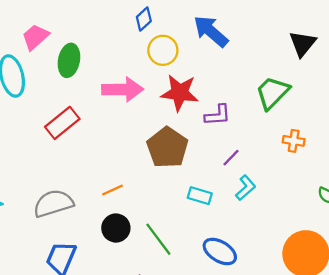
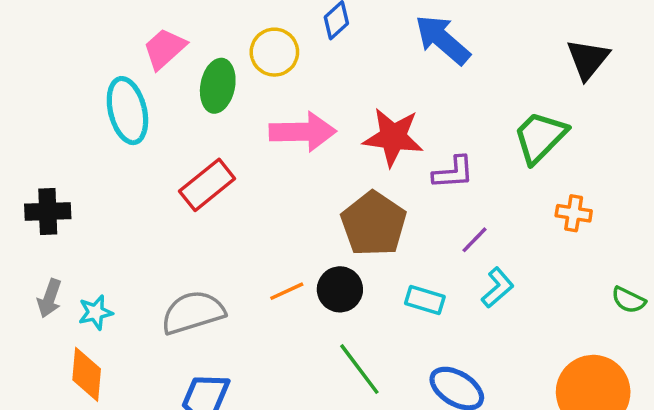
yellow circle: (163, 50) -> (274, 52), moved
black circle: (116, 228) -> (340, 289), moved

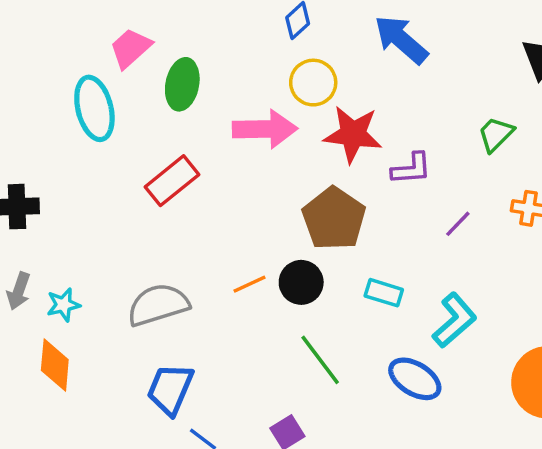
yellow circle: (274, 52) -> (313, 83), moved
green trapezoid: (540, 137) -> (496, 134), size x0.7
purple line: (474, 240) -> (458, 224), moved
cyan L-shape: (498, 288) -> (454, 320), moved, size x1.4

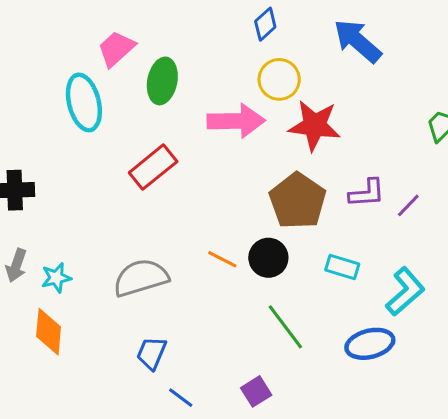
purple L-shape: (411, 169) -> (367, 193), moved
orange line: (249, 284) -> (222, 259), turned 52
blue ellipse: (415, 379) -> (370, 344), turned -45
blue trapezoid: (170, 389) -> (152, 353), size x0.7

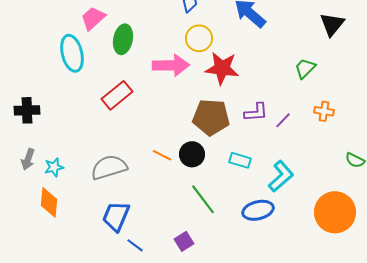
brown pentagon: (298, 201) -> (211, 117), turned -30
blue trapezoid: (152, 353) -> (116, 216), size x1.4

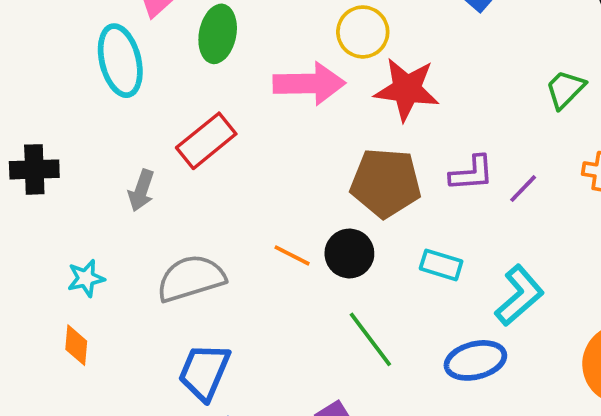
gray arrow: (28, 159) -> (141, 190), moved
orange diamond: (49, 202) -> (76, 345), size x0.7

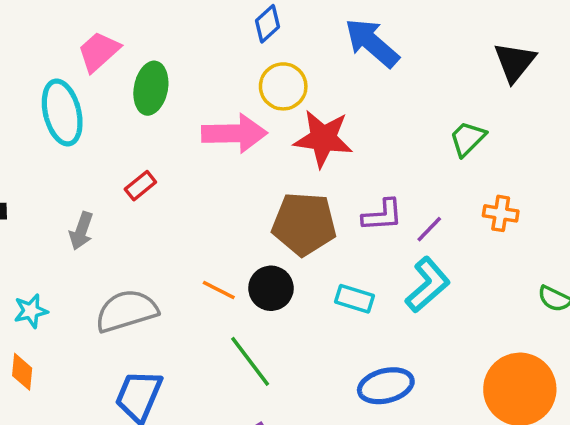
red rectangle: (206, 141) -> (140, 186), size x0.6
cyan L-shape: (519, 295) -> (428, 285), moved
green line: (370, 339) -> (250, 361), moved

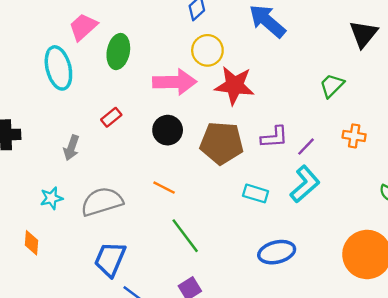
black circle: (271, 288) -> (168, 130), moved
cyan star: (31, 311) -> (51, 198), moved

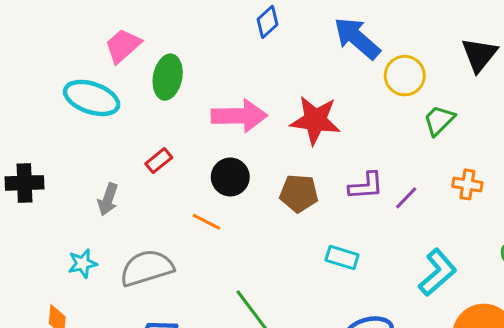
yellow circle: (207, 50) -> (405, 76), moved
cyan ellipse: (58, 68) -> (92, 98), turned -57
brown pentagon: (222, 143) -> (299, 193), size x0.7
cyan L-shape: (305, 184) -> (438, 272), moved
orange line: (164, 188) -> (206, 222), moved

